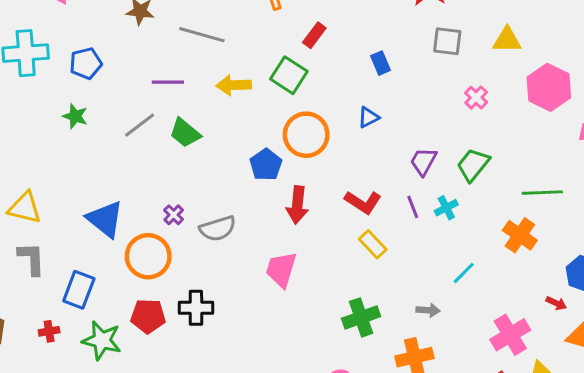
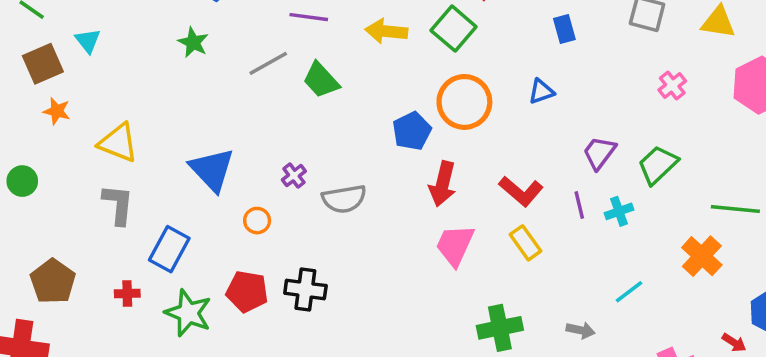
orange circle: (148, 256) -> (257, 221), size x0.5
pink trapezoid: (281, 269) -> (455, 245), moved

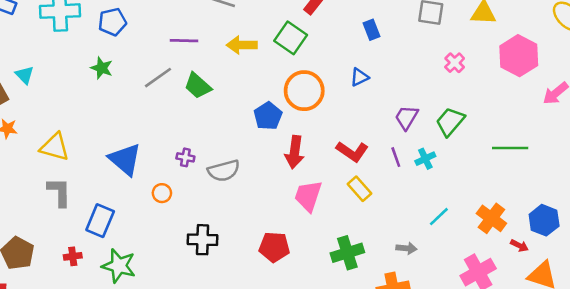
purple cross: (294, 176) -> (185, 157), turned -36
orange cross: (702, 256) -> (491, 218), moved
red pentagon: (247, 292) -> (274, 247), moved

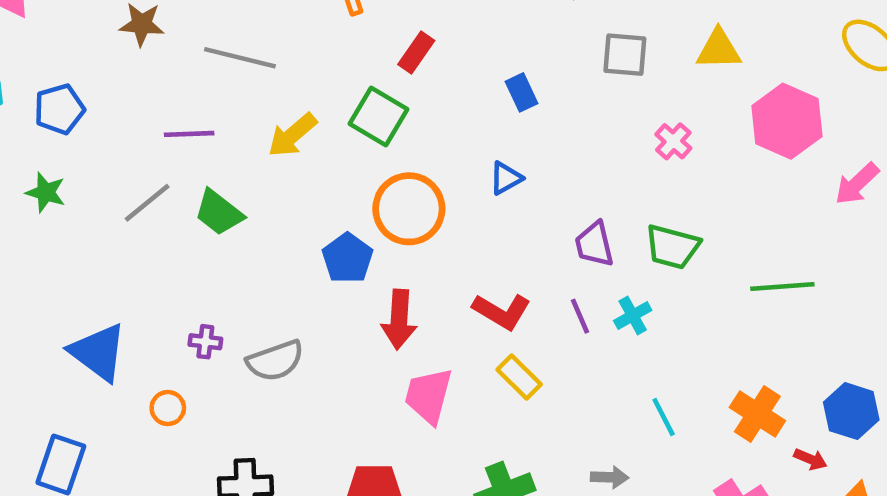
yellow arrow: (242, 45) -> (292, 135), turned -36
purple trapezoid: (407, 117) -> (594, 244), turned -40
green trapezoid: (450, 122) -> (672, 247), turned -112
cyan line: (439, 217) -> (664, 417), turned -70

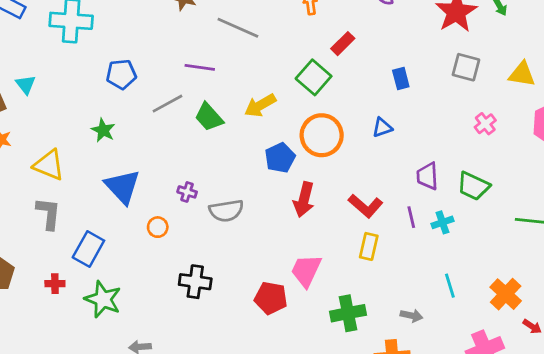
blue pentagon: (59, 109) -> (121, 74), moved
yellow arrow: (292, 135) -> (260, 105), moved
green star: (46, 192) -> (103, 130), moved
yellow rectangle: (519, 377) -> (369, 246), turned 48
pink trapezoid: (428, 396) -> (306, 271), moved

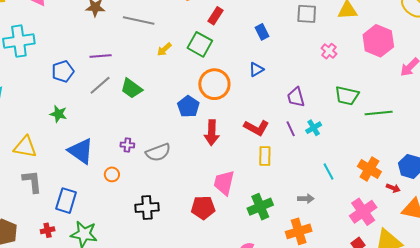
purple line: (200, 67) -> (101, 56), moved
yellow arrow: (260, 105) -> (164, 49), moved, size x0.7
green trapezoid: (473, 186) -> (347, 96), moved

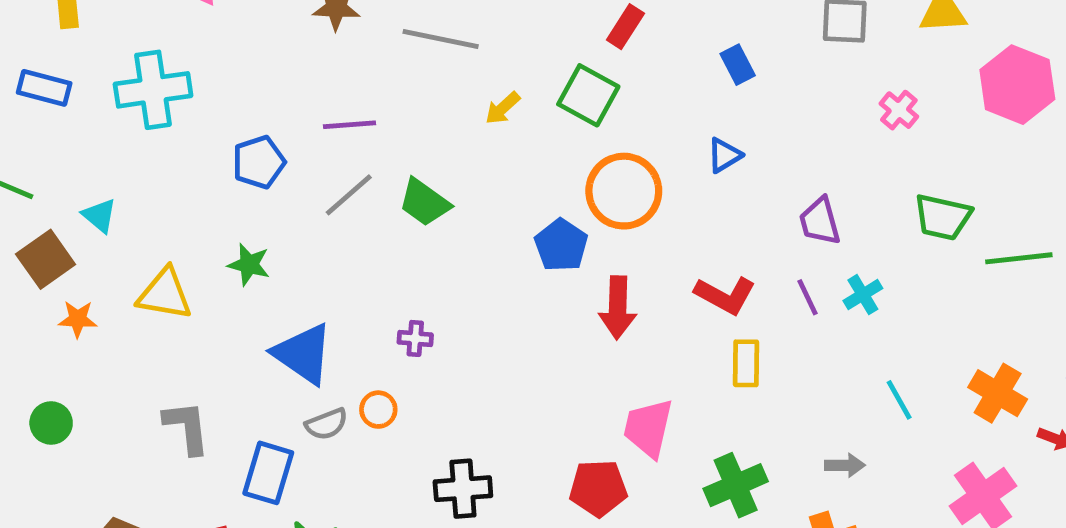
yellow triangle: (25, 147) -> (165, 294), moved
gray semicircle: (158, 152) -> (327, 424), moved, size x0.7

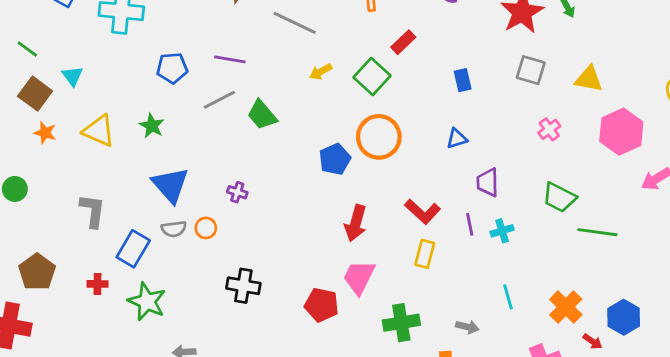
blue triangle: (724, 155) -> (457, 139), moved
brown square: (46, 259) -> (35, 94), turned -32
red arrow: (618, 308) -> (356, 223), moved

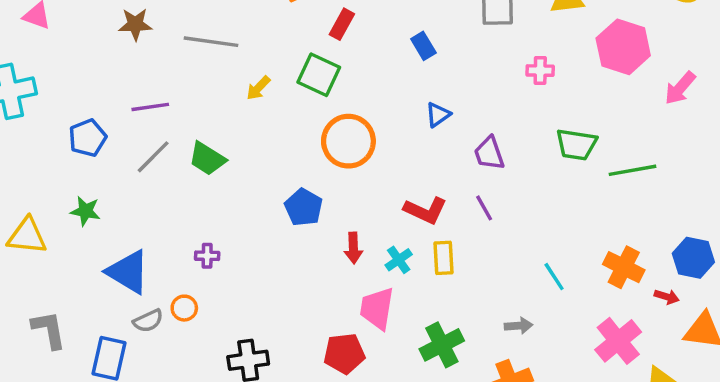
pink cross: (549, 129) -> (540, 71), turned -35
blue pentagon: (335, 159) -> (304, 207), moved
red arrow: (356, 223) -> (353, 248), size x0.7
cyan cross: (502, 231) -> (399, 260), moved

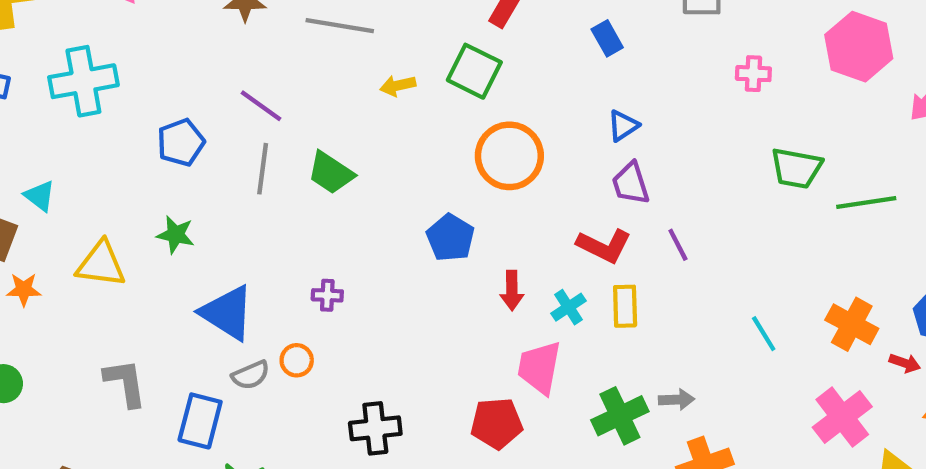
yellow arrow: (258, 88) -> (398, 86), turned 32
purple line: (150, 107) -> (261, 106), turned 42
purple trapezoid: (489, 153) -> (631, 183), moved
gray line: (153, 157) -> (263, 169), turned -39
gray arrow: (519, 326) -> (677, 400), moved

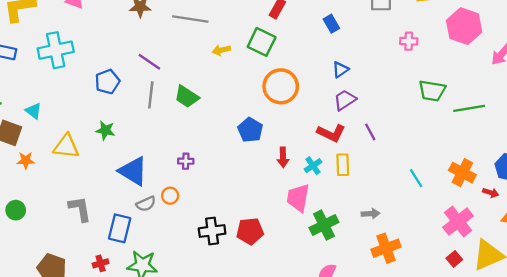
purple trapezoid: (631, 183) -> (345, 100), turned 75
green cross: (620, 416) -> (324, 225), moved
red pentagon: (497, 423) -> (250, 231), moved

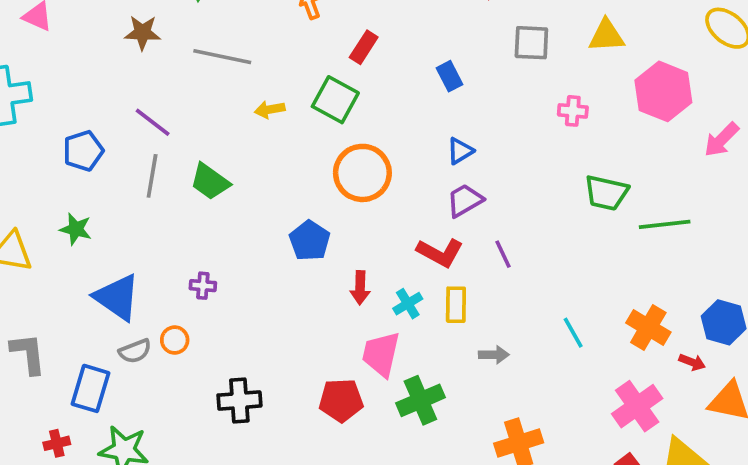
gray arrow: (371, 214) -> (494, 355), moved
red pentagon: (250, 231) -> (341, 400), moved

